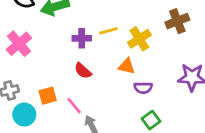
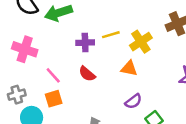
pink cross: (19, 44) -> (25, 49), turned -30
purple semicircle: (143, 88) -> (133, 101), moved, turned -36
pink line: (74, 106) -> (53, 75), moved

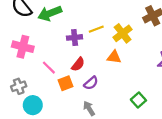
red semicircle: (87, 74) -> (78, 64), turned -88
orange square: (54, 99) -> (65, 83), moved
purple semicircle: (133, 101) -> (91, 83), moved

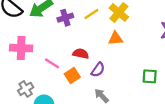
purple cross: (75, 37) -> (65, 18), moved
red semicircle: (78, 64) -> (81, 54), turned -104
green square: (138, 100) -> (150, 76), turned -32

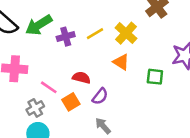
orange triangle: (116, 38) -> (121, 62), turned 35
green square: (150, 76) -> (155, 77), moved
gray cross: (26, 89) -> (35, 108), moved

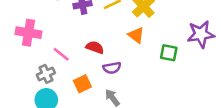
purple semicircle: (100, 96) -> (112, 68), turned 36
orange square: (71, 102) -> (82, 84), moved

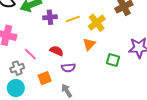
orange triangle: (136, 35) -> (89, 44), turned 32

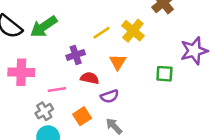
purple cross: (50, 17) -> (76, 55), moved
orange triangle: (89, 44) -> (118, 62), moved
pink line: (30, 54) -> (57, 90), turned -40

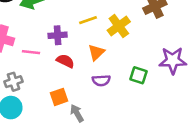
pink line: (57, 90) -> (31, 52), moved
purple semicircle: (110, 96) -> (101, 80), moved
orange square: (82, 116) -> (59, 97), moved

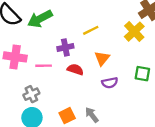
yellow cross: (119, 26) -> (134, 32), moved
orange square: (59, 97) -> (67, 116), moved

